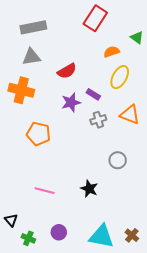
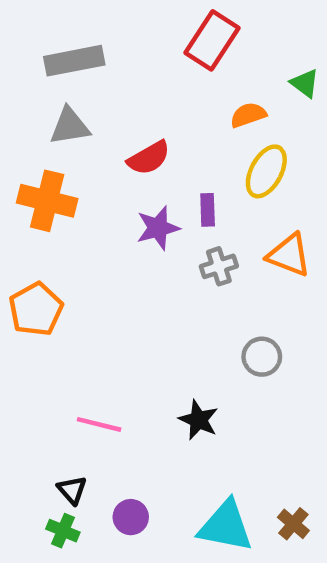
purple rectangle: (93, 94) -> (208, 210), turned 56
orange pentagon: (39, 134) -> (36, 309), moved, turned 30
black triangle: (11, 220) -> (72, 490), moved

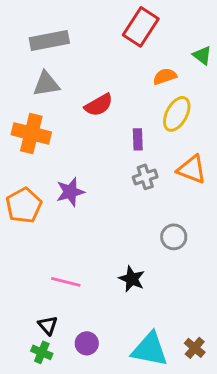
purple star: (158, 228) -> (70, 192), moved

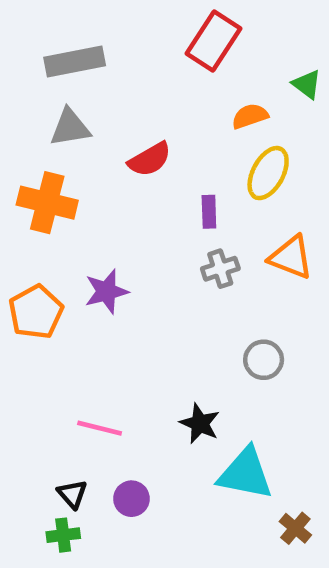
purple circle: (87, 343) -> (131, 499), moved
cyan triangle: (150, 349) -> (245, 474), moved
green cross: (42, 352) -> (63, 535), turned -30

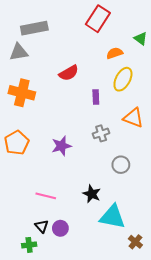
gray triangle: (70, 128) -> (19, 52), moved
gray cross: (220, 269) -> (101, 133), moved
purple star: (106, 291) -> (61, 146), moved
black triangle: (72, 494) -> (42, 226), moved

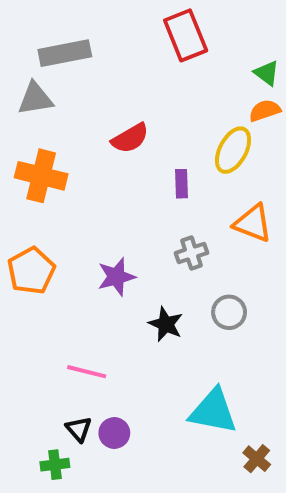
red rectangle: (98, 19) -> (186, 35), turned -55
orange semicircle: (115, 53) -> (265, 111), moved
black star: (92, 194) -> (166, 324), moved

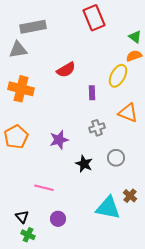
black triangle: (79, 429) -> (22, 217), moved
brown cross: (257, 459) -> (130, 196), moved
green cross: (55, 465) -> (28, 235), turned 32

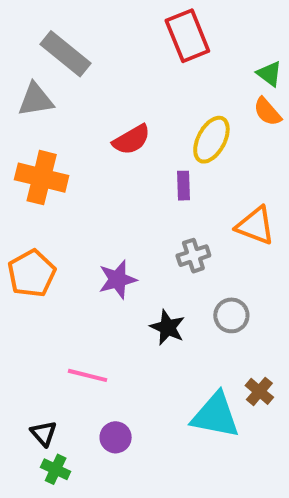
gray rectangle: (33, 27) -> (66, 54), turned 50
orange semicircle: (134, 56) -> (267, 112), turned -112
yellow ellipse: (118, 76) -> (211, 140), moved

